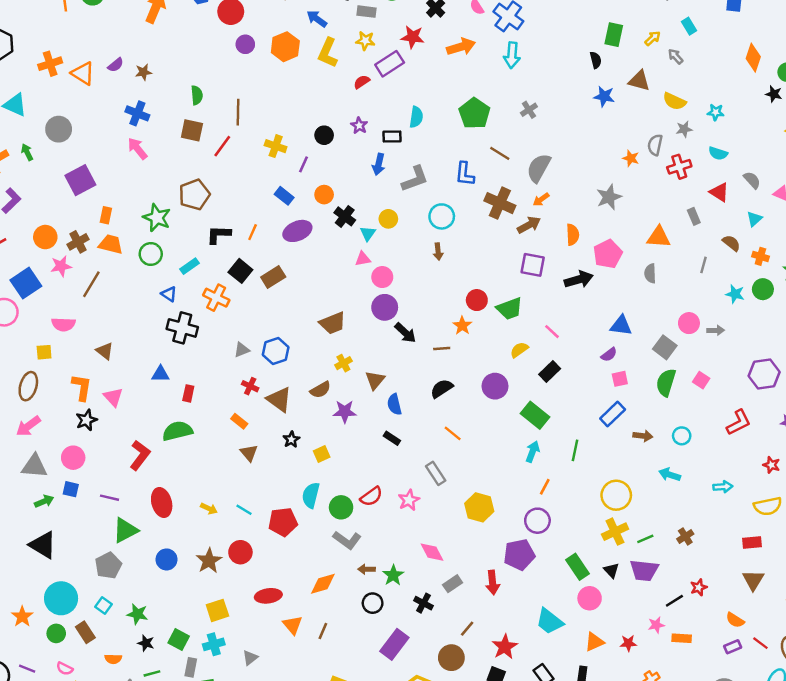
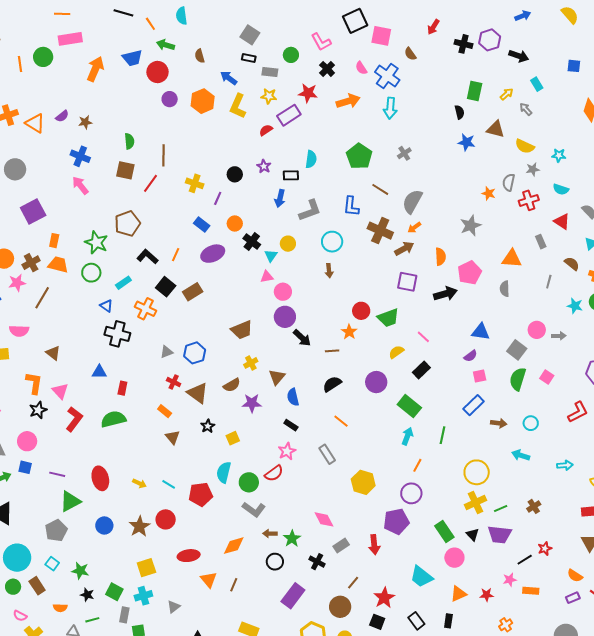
black L-shape: (219, 235) -> (147, 257), turned 40
red L-shape: (140, 455) -> (74, 419), moved
pink star: (409, 500) -> (287, 451), moved

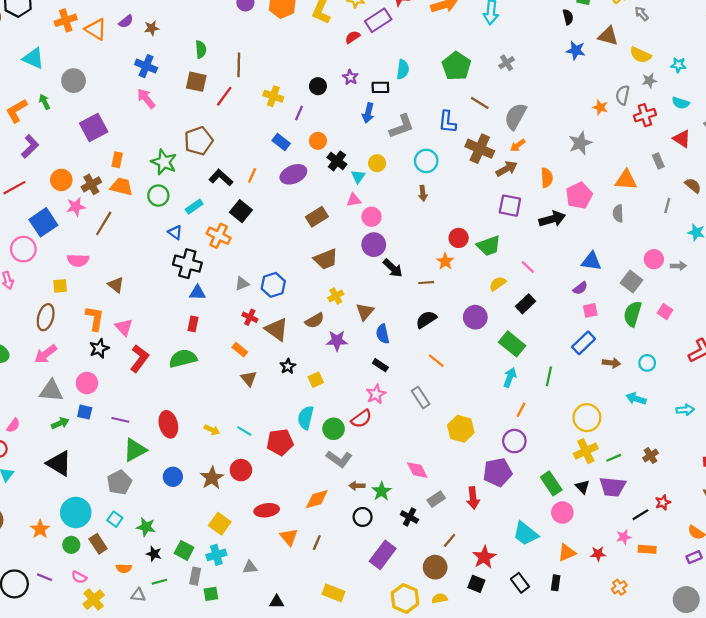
brown rectangle: (193, 292) -> (317, 217), moved
blue triangle: (99, 372) -> (197, 293), moved
yellow square: (146, 568) -> (220, 524), turned -36
gray triangle: (174, 607) -> (250, 567), turned 32

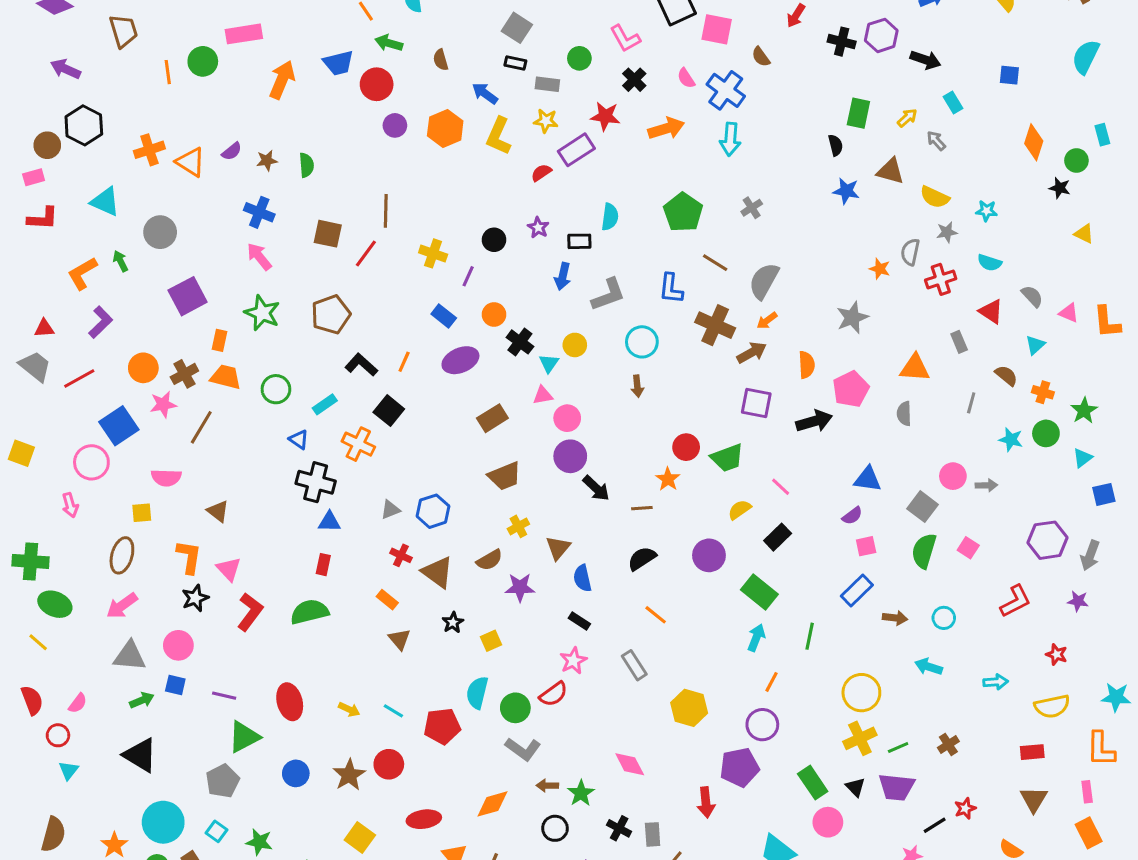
green semicircle: (201, 49) -> (306, 165), moved
green star: (164, 162) -> (262, 313), moved
gray rectangle: (436, 499) -> (653, 834), moved, turned -60

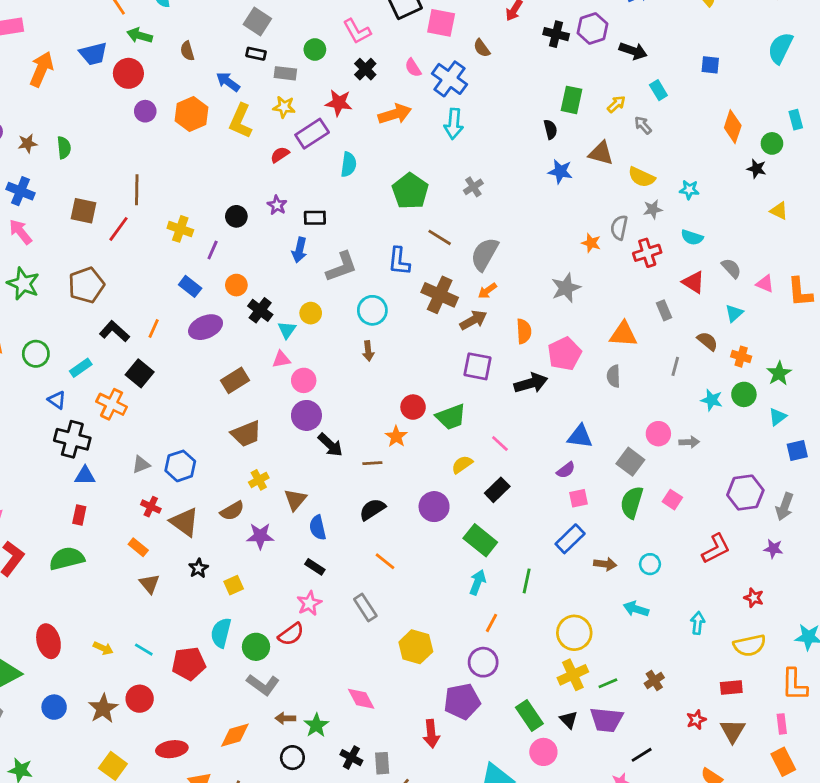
cyan semicircle: (610, 217) -> (349, 164), moved
cyan arrow: (996, 682) -> (698, 623), turned -80
red star: (965, 808) -> (696, 720), moved

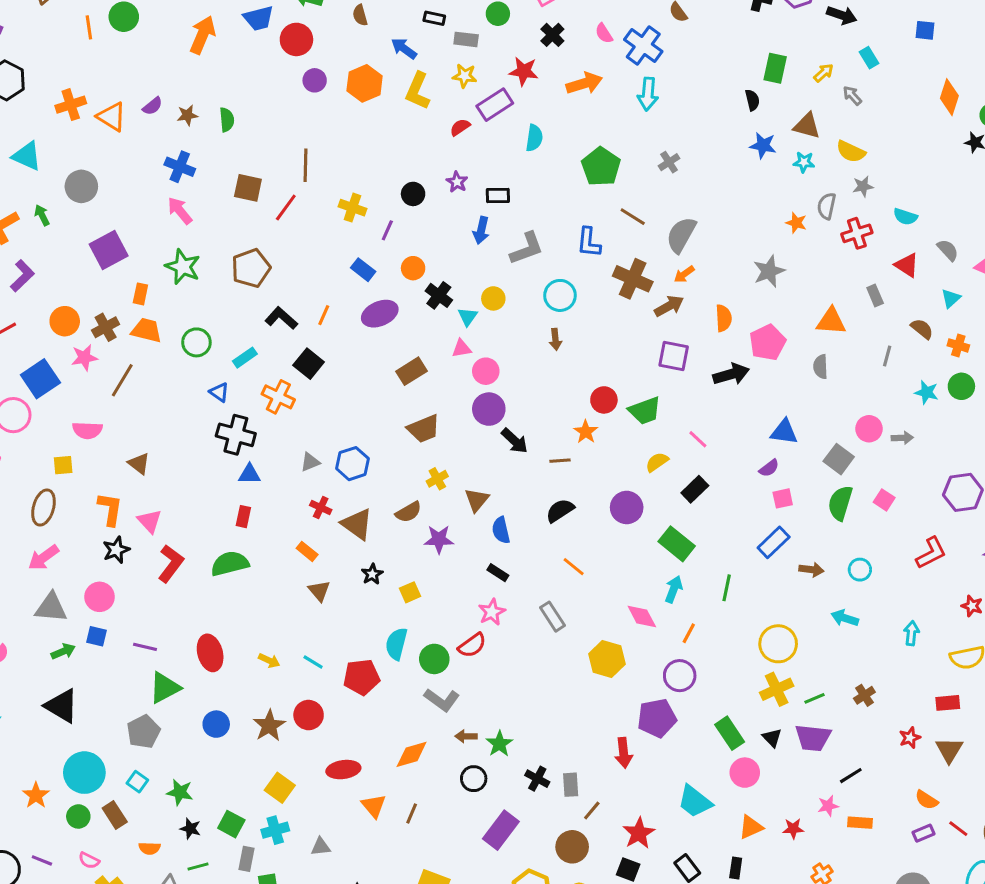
cyan star: (689, 190) -> (804, 162), moved
pink diamond: (361, 699) -> (642, 617), moved

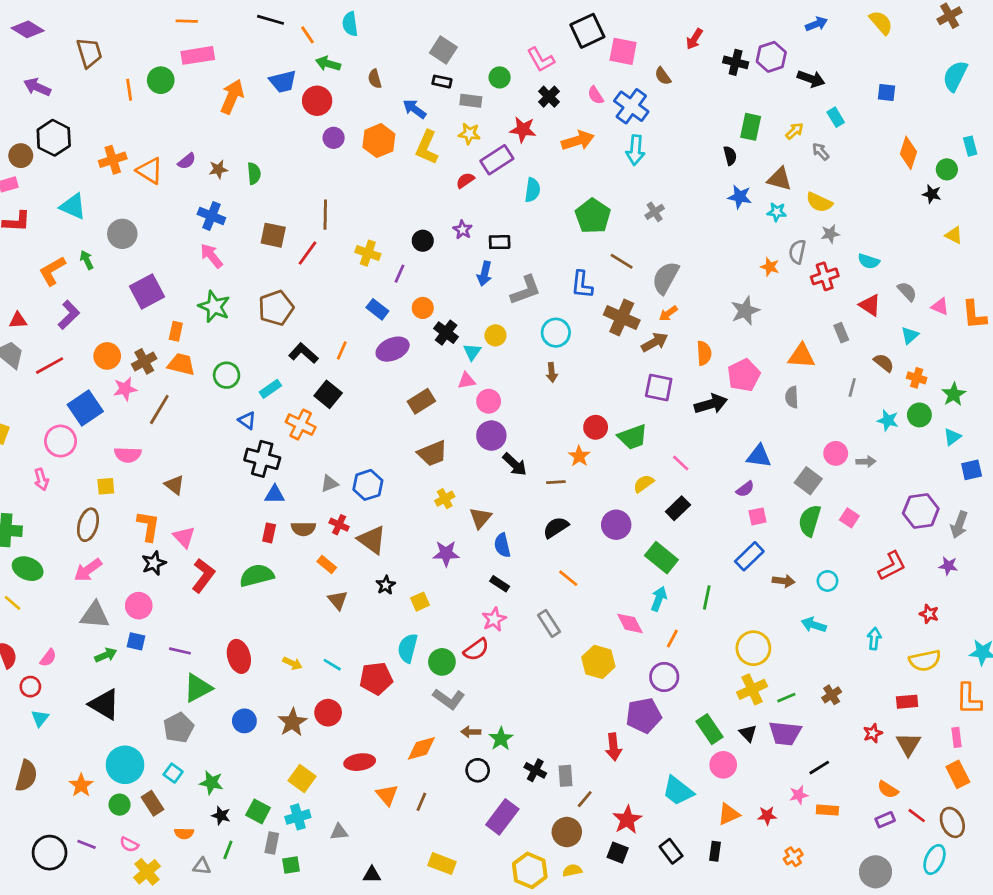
brown semicircle: (409, 512) -> (303, 529), moved, turned 30
green line: (198, 866) -> (228, 850), turned -54

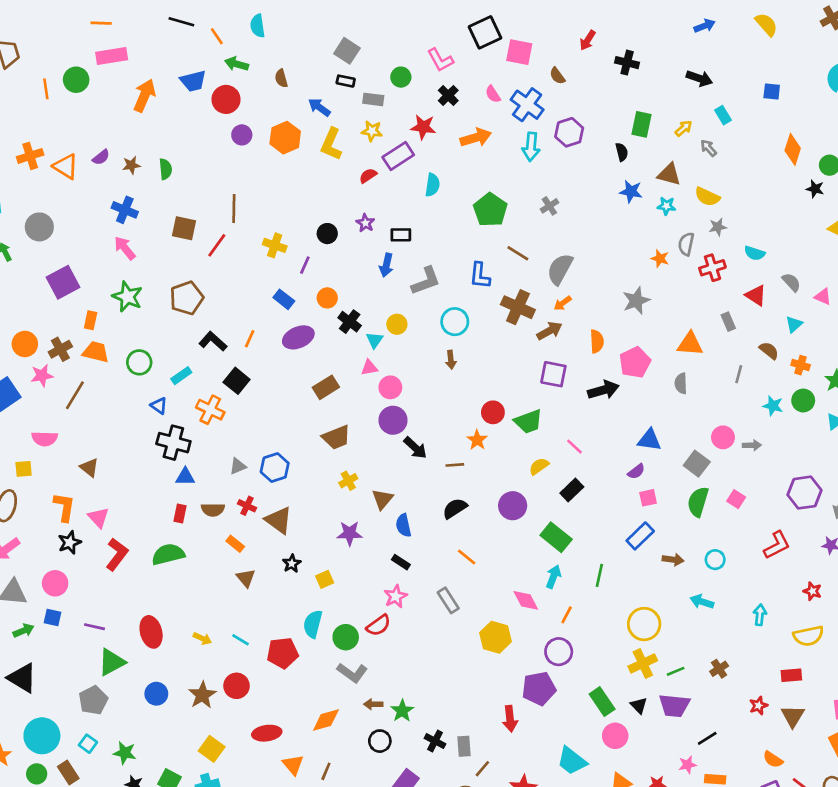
purple hexagon: (771, 57) -> (569, 132), moved

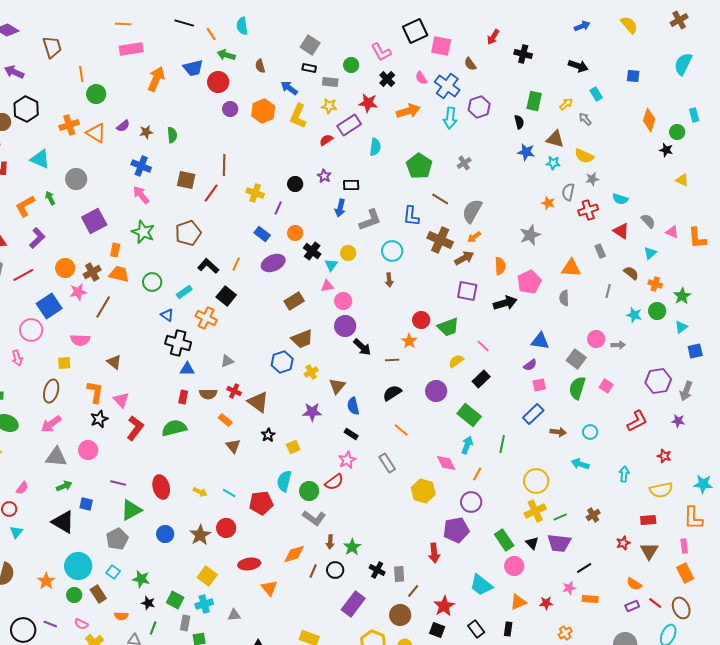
green circle: (76, 80) -> (96, 94), moved
blue hexagon: (275, 468) -> (282, 362), moved
blue square: (52, 617) -> (86, 504), moved
brown arrow: (373, 704) -> (330, 542), turned -88
brown line: (326, 771) -> (313, 571), moved

